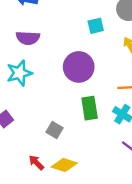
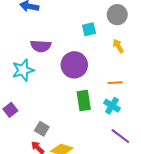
purple semicircle: (28, 38) -> (41, 46), moved
gray square: (54, 130) -> (42, 129), moved

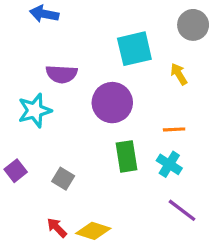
gray circle: (117, 15) -> (193, 25), moved
cyan square: (89, 29) -> (134, 49), size x1.6
gray square: (42, 129) -> (63, 179), moved

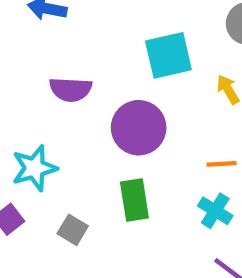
cyan star: (35, 110) -> (34, 168), moved
green rectangle: (127, 156) -> (134, 200), moved

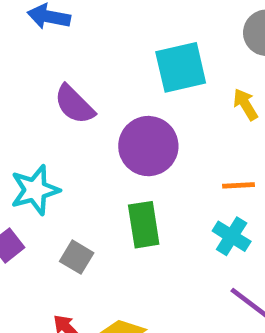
purple semicircle: (71, 89) -> (74, 104), turned 42

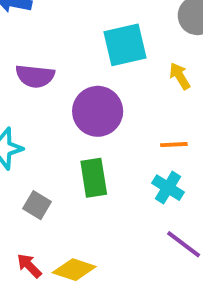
purple semicircle: (74, 104) -> (35, 76), turned -39

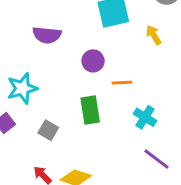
purple circle: (98, 111) -> (93, 61), size x0.6
orange line: (174, 145) -> (122, 83), moved

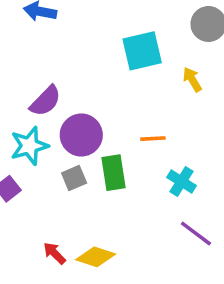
purple semicircle: (47, 35) -> (45, 101), moved, turned -52
purple circle: (93, 61) -> (81, 135), moved, size x1.5
gray square: (48, 130) -> (74, 178), moved, turned 36

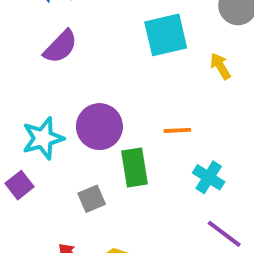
purple semicircle: (45, 101) -> (60, 47), moved
gray square: (74, 178) -> (92, 199), moved

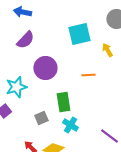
purple circle: (99, 127) -> (45, 68), moved
orange line: (177, 130) -> (88, 75), moved
cyan cross: (209, 177) -> (70, 125), moved

